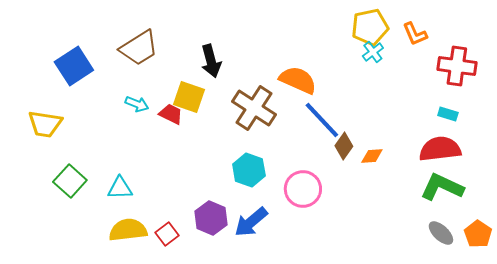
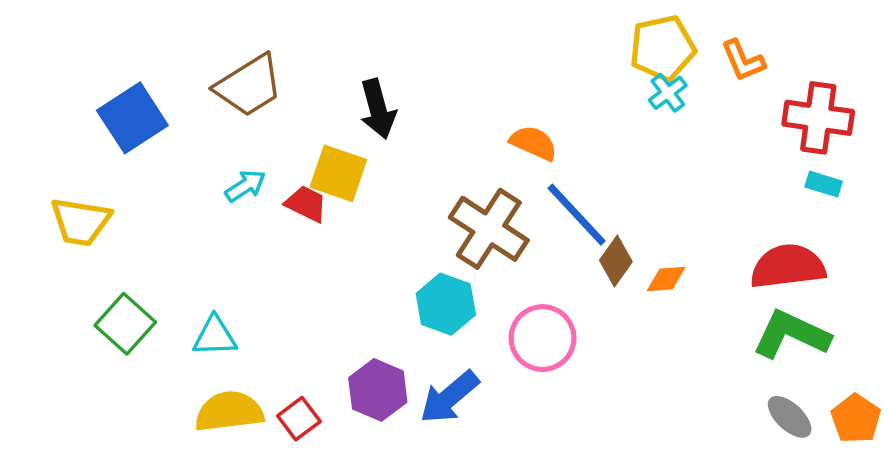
orange semicircle: (298, 80) -> (534, 143), size x0.7
cyan arrow: (137, 104) -> (245, 186), turned -55
brown cross: (254, 108) -> (489, 229), moved
cyan rectangle: (448, 114) -> (824, 184), moved

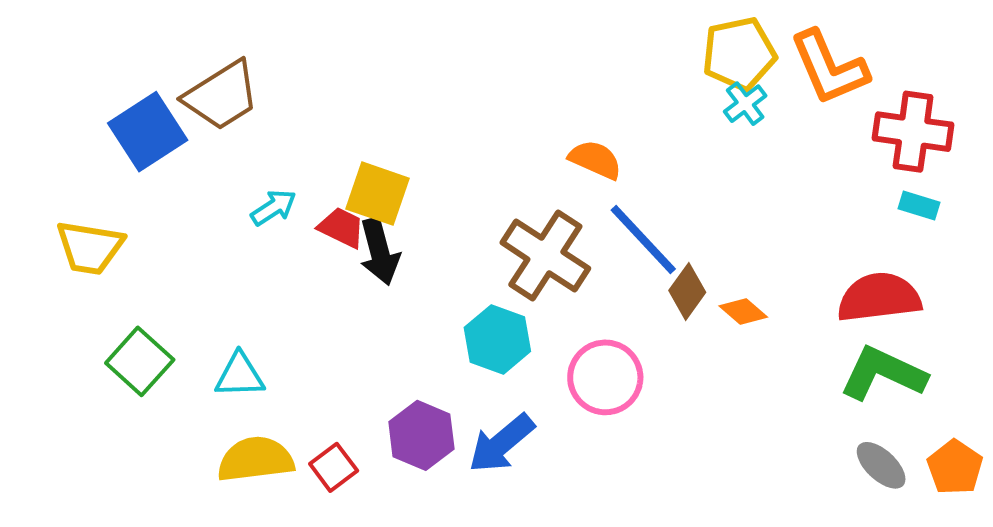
orange L-shape: (743, 61) -> (829, 68), size x1.6
brown trapezoid: (249, 86) -> (222, 96), moved
black arrow: (378, 109) -> (379, 252), moved
orange diamond: (666, 279) -> (743, 311), turned 45

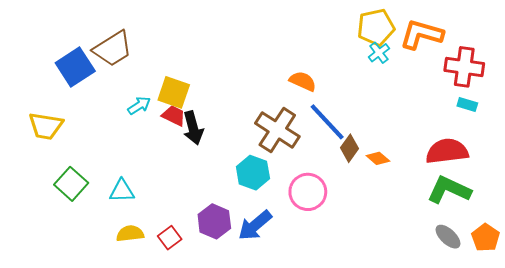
orange L-shape: (829, 68) -> (422, 34), turned 129
yellow square: (378, 194) -> (174, 92), moved
yellow semicircle: (256, 459) -> (130, 234), size x0.7

